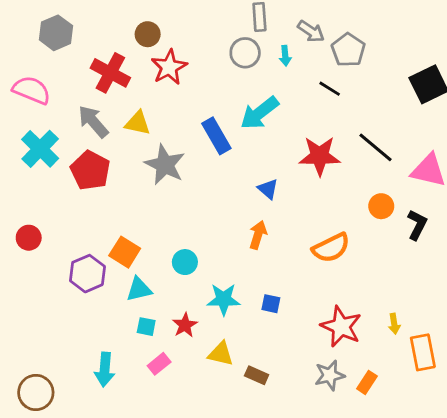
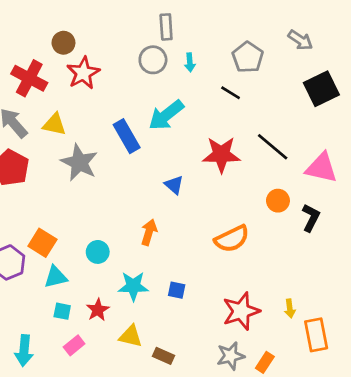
gray arrow: (311, 31) -> (300, 40), moved
orange arrow: (258, 235) -> (149, 232), moved
red star: (341, 327) -> (241, 311), turned 30

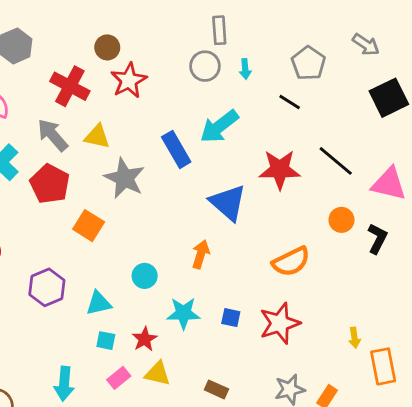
blue triangle: (174, 185) -> (228, 203), size x1.8
orange square: (42, 243) -> (89, 226), moved
red star: (241, 311) -> (280, 323), moved
yellow triangle: (131, 336) -> (158, 374), moved

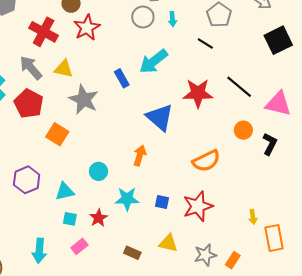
blue rectangle: (176, 149) -> (122, 78), size x0.7
yellow triangle: (158, 374) -> (168, 243), moved
brown rectangle: (216, 389) -> (132, 253), moved

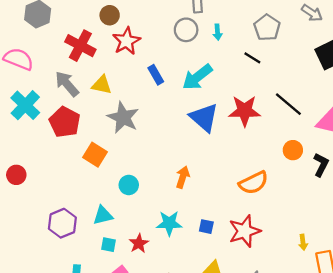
blue rectangle: (122, 78) -> (156, 75), moved
blue triangle: (160, 117) -> (204, 118), moved
cyan circle: (98, 171) -> (129, 185), moved
purple hexagon: (27, 180) -> (62, 223), moved

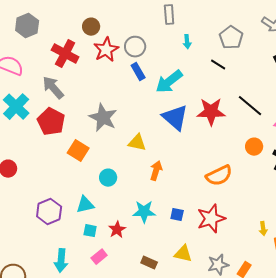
gray circle: (186, 30) -> (135, 47), moved
blue rectangle: (156, 75) -> (138, 72), moved
yellow triangle: (102, 85) -> (137, 143), moved

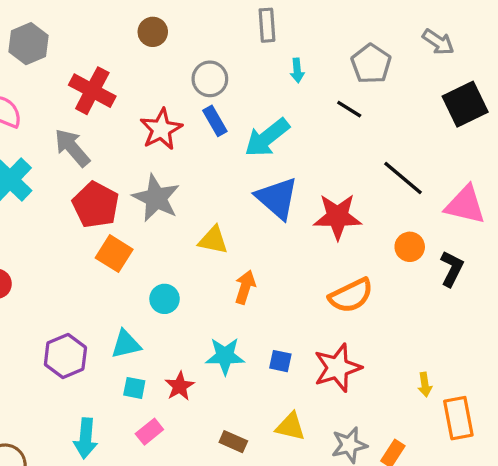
brown circle: (91, 27) -> (153, 32), moved
red star: (106, 50) -> (161, 129), moved
red star: (211, 112) -> (337, 217), moved
red pentagon: (51, 122) -> (96, 205), moved

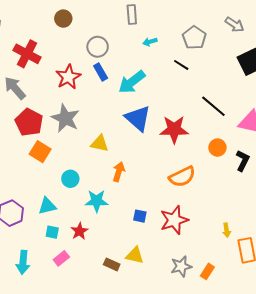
cyan arrow: (297, 70) -> (150, 42), turned 80
cyan star: (225, 356) -> (97, 201), moved
yellow triangle: (290, 427) -> (135, 255), moved

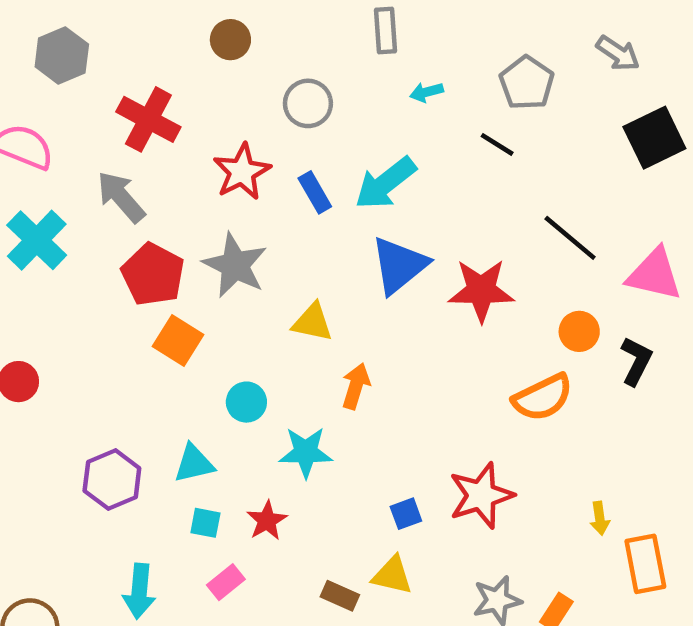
blue rectangle: (101, 72) -> (315, 192), moved
blue triangle: (138, 118) -> (399, 265), turned 40
orange semicircle: (182, 177) -> (543, 397), moved
blue square: (140, 216) -> (406, 514), moved, turned -32

